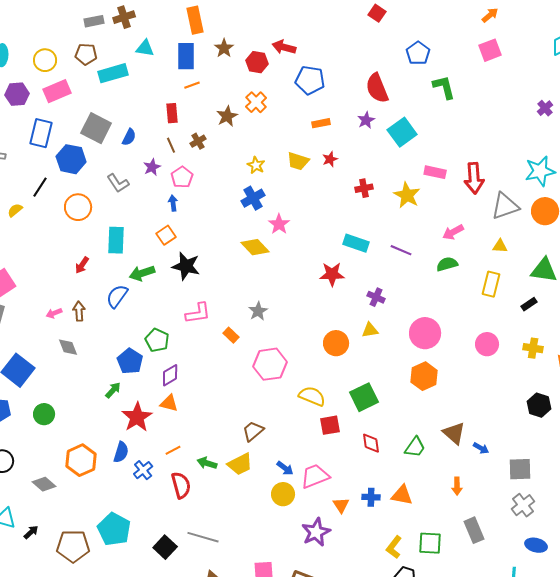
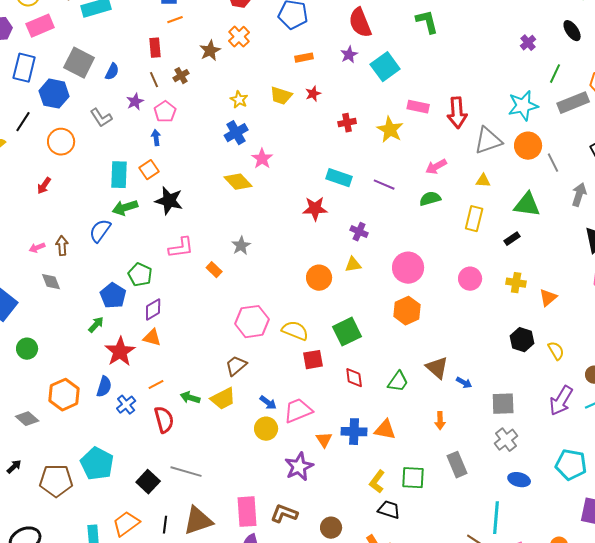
cyan rectangle: (116, 240) -> (119, 175), moved
red arrow: (82, 265) -> (44, 186), moved
pink hexagon: (270, 364) -> (252, 322), moved
blue cross: (371, 497) -> (354, 432), size x1.4

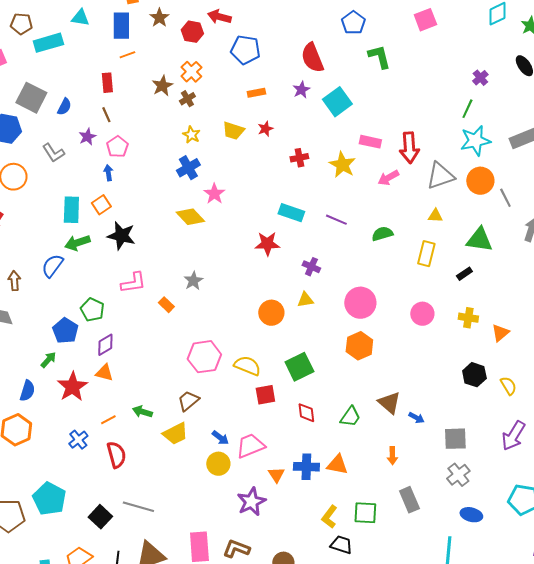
green line: (555, 74) -> (467, 109), moved
brown cross: (181, 76) -> (187, 99), moved
pink arrow: (436, 167) -> (388, 178), moved
blue semicircle: (104, 387) -> (27, 391), moved
green arrow: (190, 398) -> (142, 412), moved

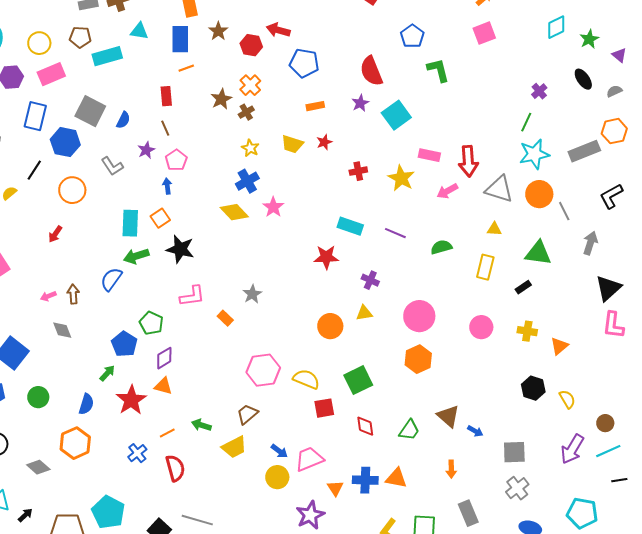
gray triangle: (440, 176) -> (499, 189), turned 36
yellow diamond: (190, 217) -> (234, 212), moved

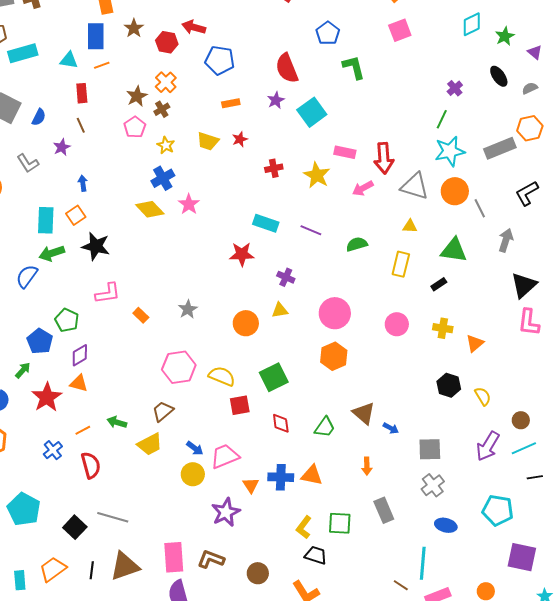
cyan triangle: (139, 31) -> (69, 60), moved
pink pentagon: (176, 160) -> (135, 127), moved
gray star: (252, 294) -> (188, 309), moved

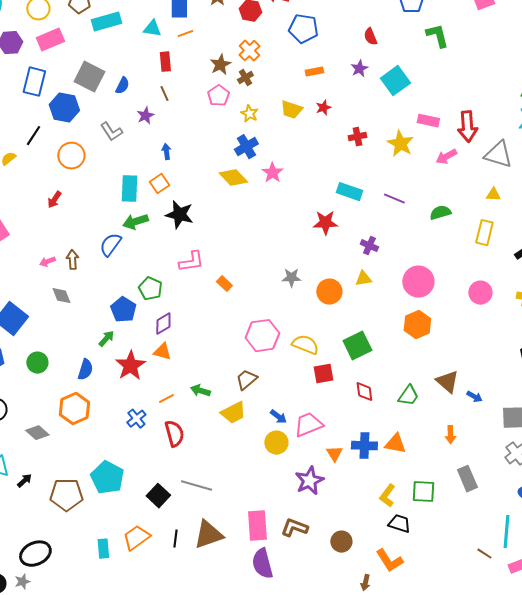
red semicircle: (287, 68) -> (370, 37), size x0.6
gray star: (188, 309) -> (291, 278), moved, turned 30

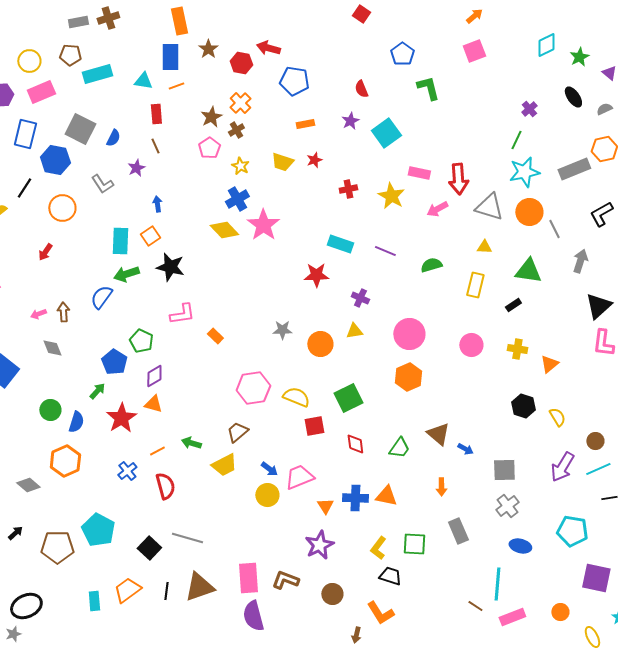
pink star: (272, 173) -> (263, 225), size x1.5
green circle: (37, 363) -> (50, 410), moved
purple star: (309, 481) -> (319, 545), moved

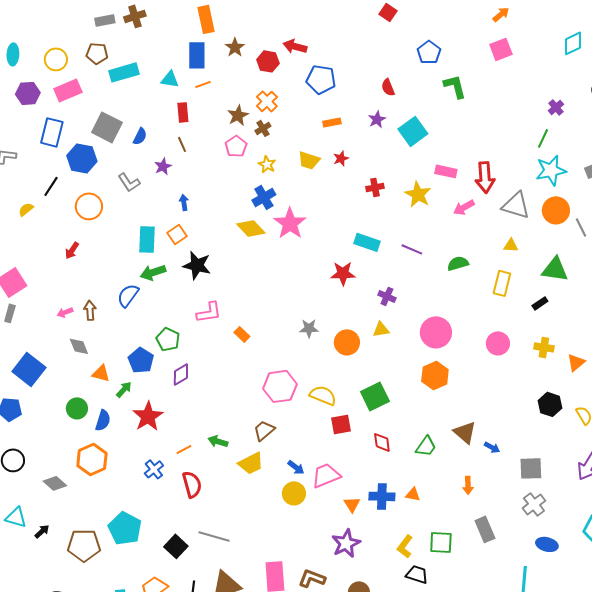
orange triangle: (153, 404) -> (101, 373), moved
orange triangle: (386, 496) -> (413, 494), size x0.7

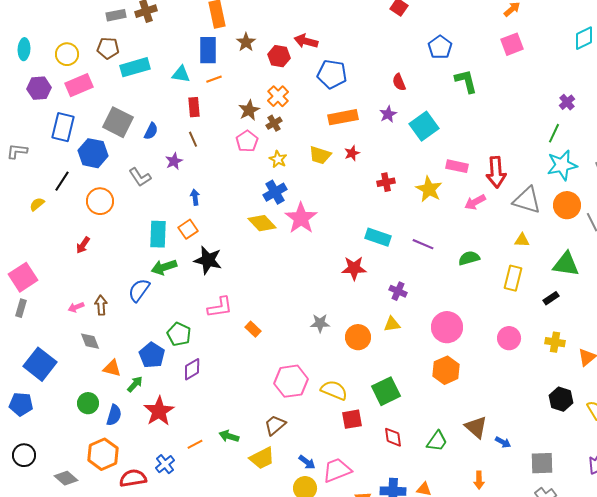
orange rectangle: (332, 122) -> (343, 117), size x1.6
red semicircle: (192, 484) -> (133, 478), moved, turned -84

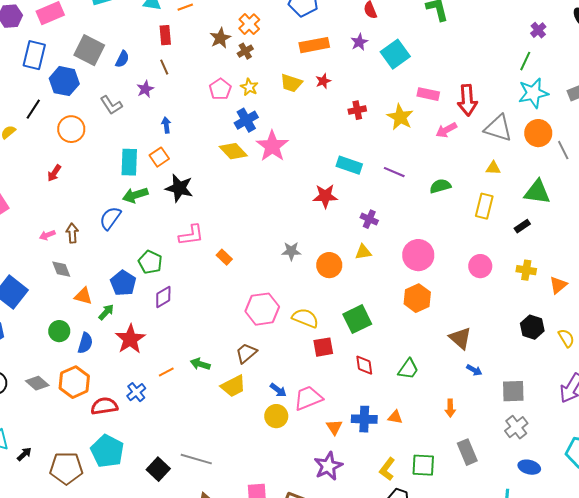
pink pentagon: (247, 141) -> (220, 89), moved
brown triangle: (476, 427) -> (460, 338), moved
gray diamond: (66, 478) -> (37, 383), moved

